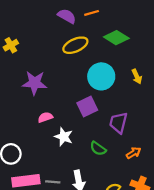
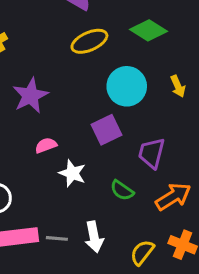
purple star: (35, 83) -> (30, 96), turned -30
orange arrow: (134, 153) -> (173, 197), size x1.6

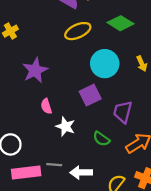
pink semicircle: (46, 145) -> (46, 106), turned -88
white arrow: (94, 237) -> (81, 173), turned 100
gray line: (57, 238) -> (54, 165), moved

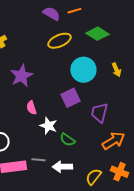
green semicircle: (101, 139) -> (67, 140), moved

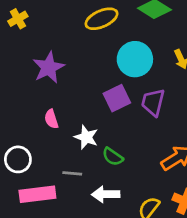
pink semicircle: (31, 108) -> (51, 119), moved
purple trapezoid: (99, 113) -> (153, 102), moved
gray line: (38, 160) -> (72, 173), moved

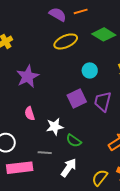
cyan circle: (135, 59) -> (90, 71), size x0.6
white star: (86, 137) -> (55, 127), turned -30
white arrow: (106, 194) -> (69, 168), turned 126

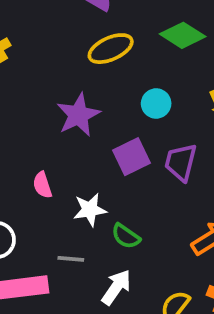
purple star: (28, 77) -> (78, 115), moved

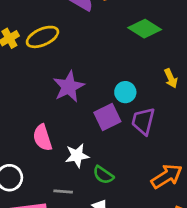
yellow ellipse: (111, 49) -> (42, 37), moved
cyan circle: (156, 104) -> (125, 92), moved
pink semicircle: (42, 185) -> (42, 138), size x1.4

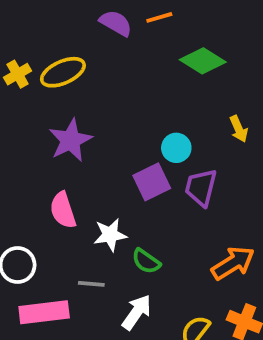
purple star: (69, 87) -> (70, 140), moved

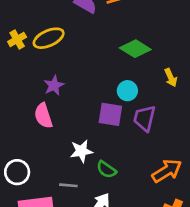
green diamond: (203, 61) -> (135, 49), moved
purple star: (70, 140) -> (54, 85), size x0.7
purple square: (152, 182) -> (110, 114), turned 35
pink semicircle: (63, 210) -> (43, 116), moved

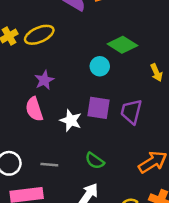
cyan circle: (127, 91) -> (100, 66), moved
white star: (81, 151) -> (71, 120), moved, turned 30
gray line: (68, 185) -> (49, 165), moved

